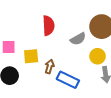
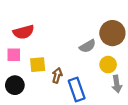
red semicircle: (48, 26) -> (24, 32), moved, turned 78
blue rectangle: (68, 80) -> (77, 89), turned 45

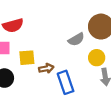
brown arrow: (57, 75) -> (46, 68), turned 64

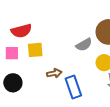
yellow square: (27, 58) -> (35, 50), moved

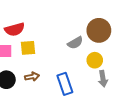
brown arrow: (54, 73) -> (32, 77), moved

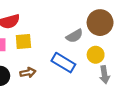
blue rectangle: (65, 84) -> (63, 63), moved, turned -40

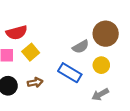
yellow square: (23, 41) -> (31, 52), turned -35
gray arrow: (104, 75) -> (100, 94), moved, turned 70

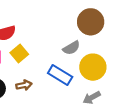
brown circle: (106, 34) -> (91, 22), moved
yellow circle: (101, 65) -> (93, 67), size x1.5

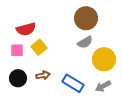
brown circle: (91, 22) -> (86, 18), moved
blue rectangle: (60, 75) -> (73, 83), moved

